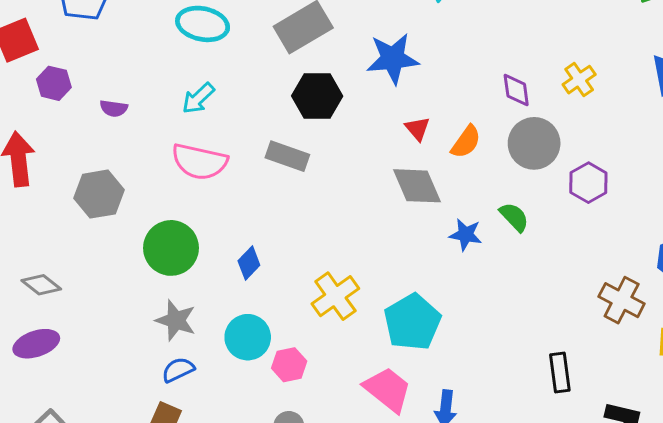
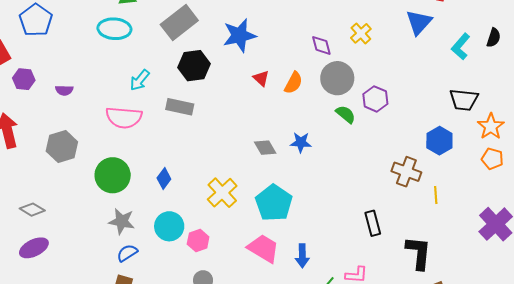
cyan arrow: (198, 98) -> (140, 80), moved
gray diamond: (417, 186) -> (265, 148), moved, size x0.7
green semicircle: (514, 217) -> (346, 114), moved

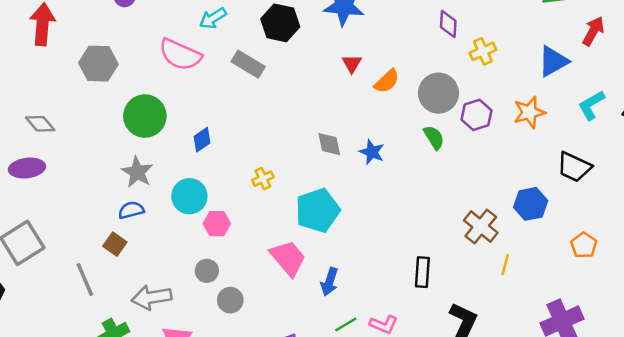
purple diamond: (321, 45) -> (448, 24), moved
purple hexagon: (375, 99) -> (476, 115), moved
orange star: (491, 126) -> (529, 112), moved
yellow cross: (222, 193) -> (263, 179), size x0.6

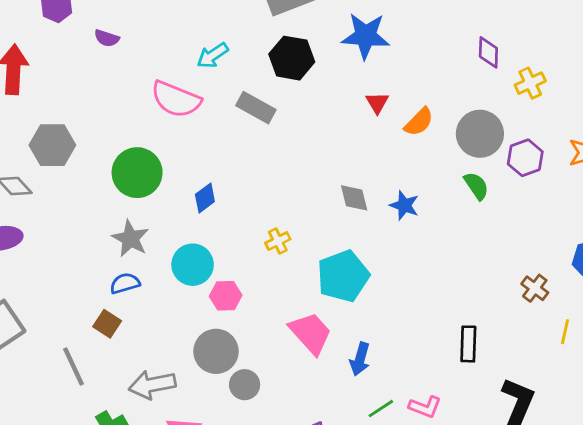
gray hexagon: (98, 64) -> (52, 145), moved
brown cross: (481, 226) -> (535, 288), size x0.7
gray circle: (207, 271) -> (216, 351), size x1.6

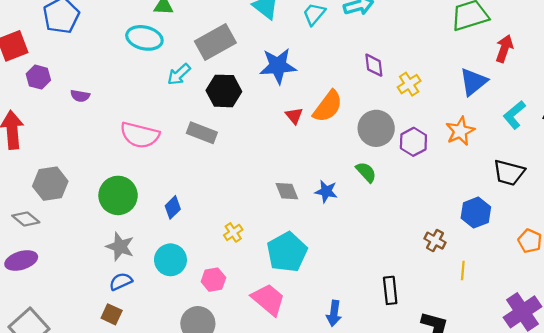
cyan arrow: (213, 55) -> (179, 74), moved
orange semicircle: (419, 122) -> (328, 106), moved, size x1.4
green semicircle: (476, 186) -> (366, 172), moved
pink hexagon: (226, 296) -> (213, 280), moved
blue arrow: (360, 359) -> (334, 313), moved

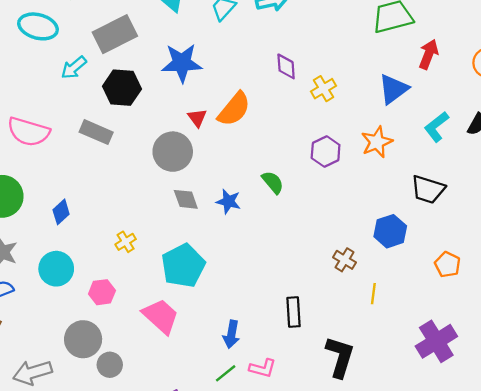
gray circle: (376, 128) -> (173, 152), moved

